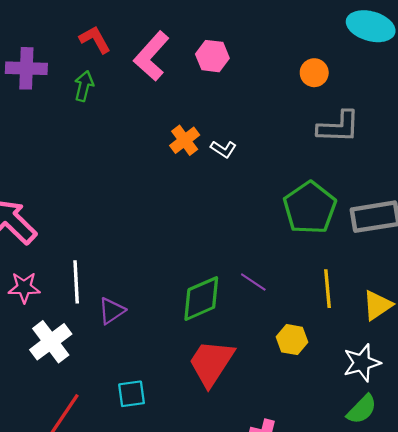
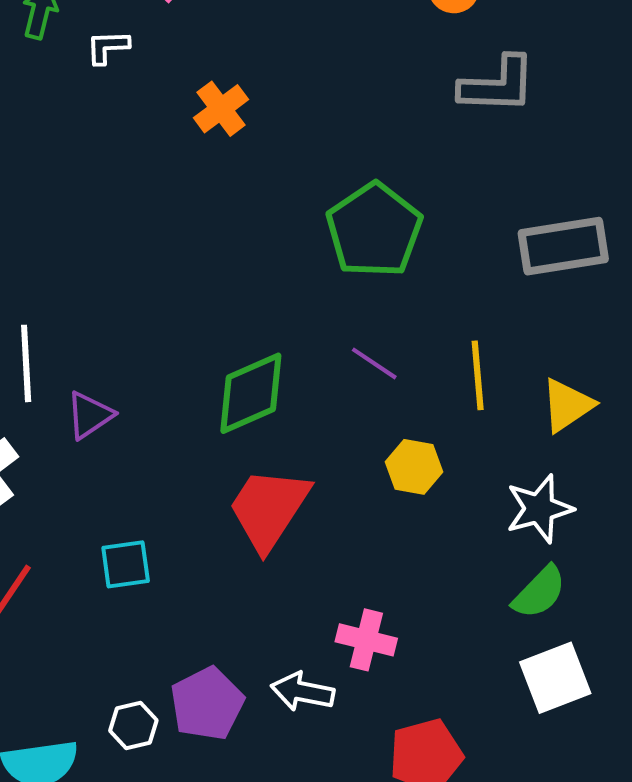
white L-shape: (223, 149) -> (108, 47), moved, turned 145
green pentagon: (310, 208) -> (374, 230), moved
purple line: (253, 282) -> (374, 363), moved

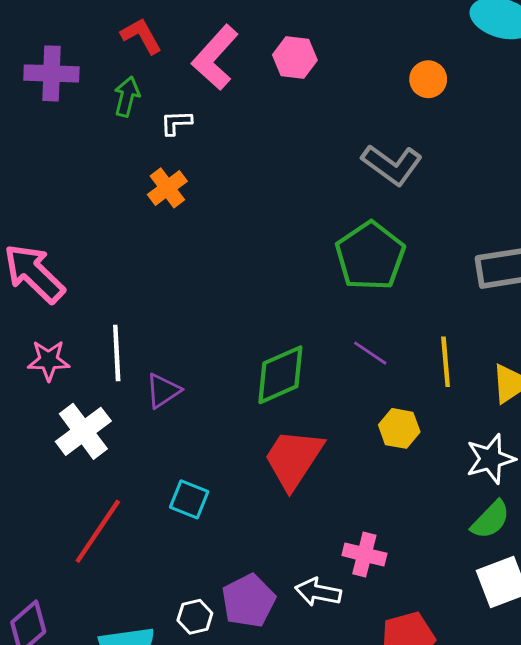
gray L-shape: (498, 85) -> (392, 165), moved, turned 34
orange cross: (221, 109) -> (167, 188), moved
cyan square: (126, 564) -> (189, 499), turned 30

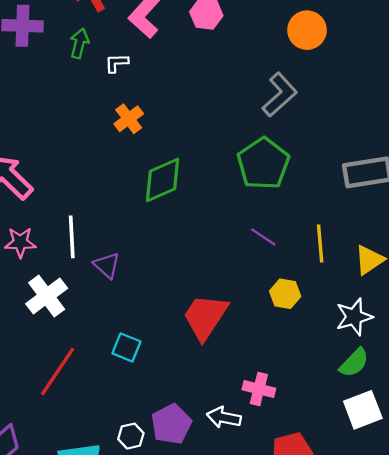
orange circle: (428, 79) -> (307, 30), size x1.4
gray L-shape: (392, 165) -> (280, 95), turned -78
orange cross: (167, 188) -> (129, 119), moved
green diamond: (280, 375) -> (163, 180), moved
purple triangle: (163, 391) -> (107, 265), turned -44

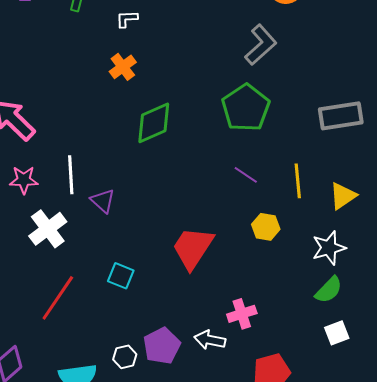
white L-shape: (117, 63) -> (127, 19), moved
pink cross: (259, 389) -> (242, 314), turned -32
white square: (363, 410) -> (337, 333), size x0.7

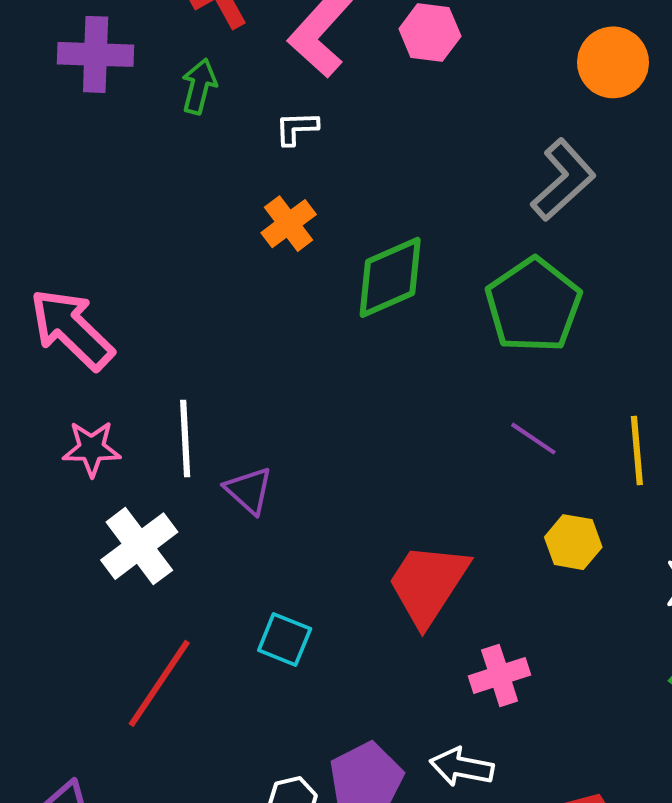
green diamond: (154, 123) -> (390, 277), moved
pink cross: (242, 314) -> (500, 675), moved

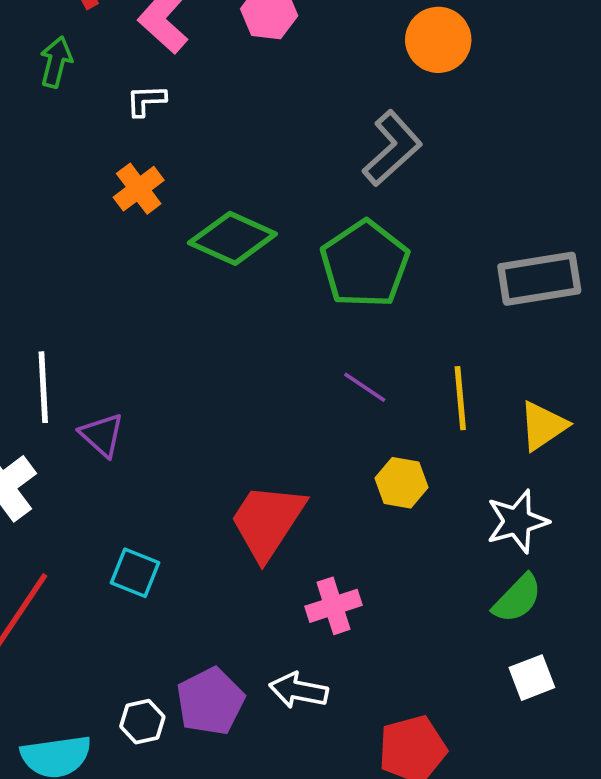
green diamond: (390, 277) -> (232, 238), turned 48

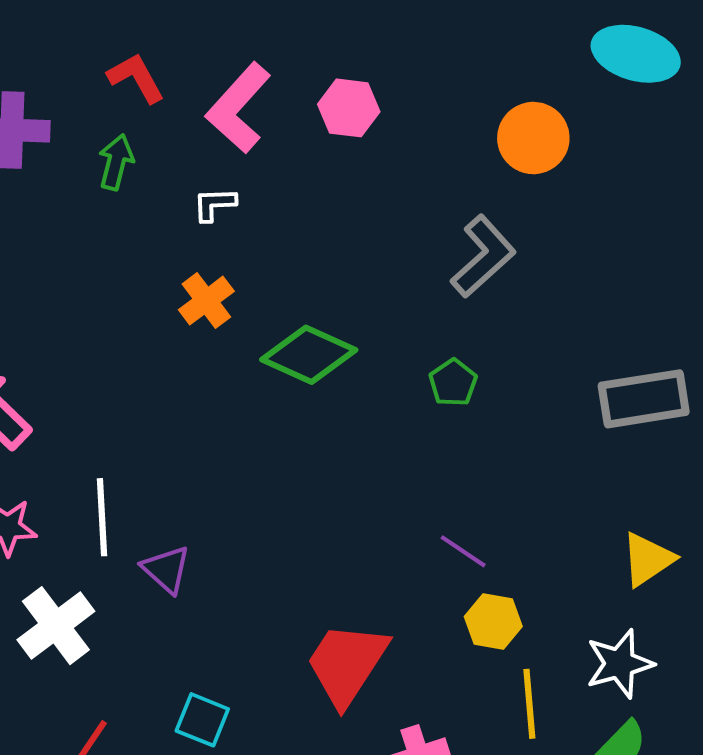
green pentagon: (365, 264) -> (453, 383), size x0.5
purple line: (365, 387) -> (463, 551), moved
yellow line: (460, 398) -> (529, 704), moved

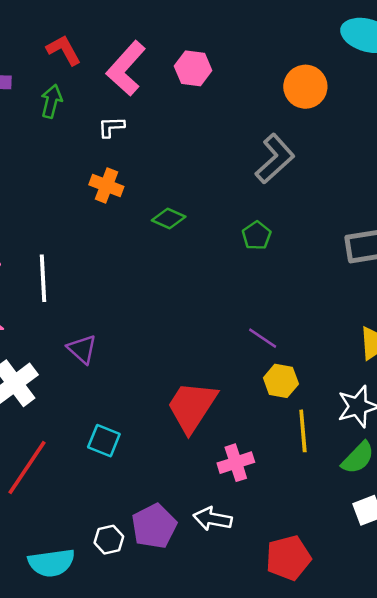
orange cross: (206, 301) -> (106, 186), turned -32
green diamond: (309, 355) -> (169, 219), size x0.6
white line: (102, 517) -> (43, 278), moved

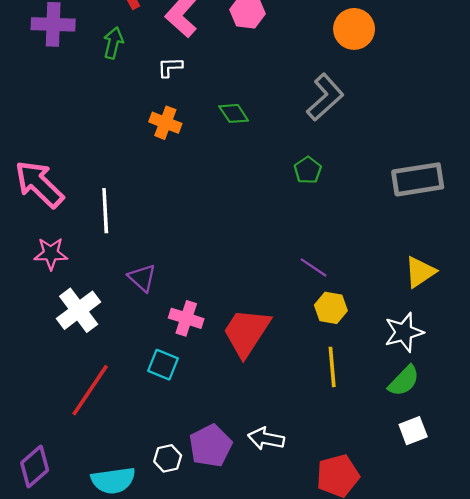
green diamond: (169, 219) -> (234, 113), moved, turned 32
yellow line: (303, 431) -> (332, 367), moved
pink cross: (236, 463) -> (186, 318), moved, turned 36

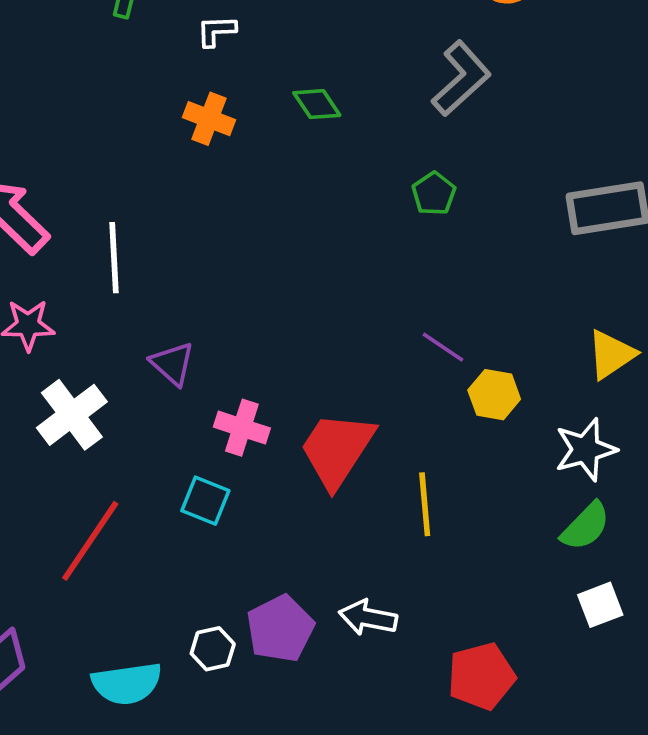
yellow hexagon: (331, 308) -> (494, 395), moved
yellow line: (332, 367) -> (425, 504), moved

